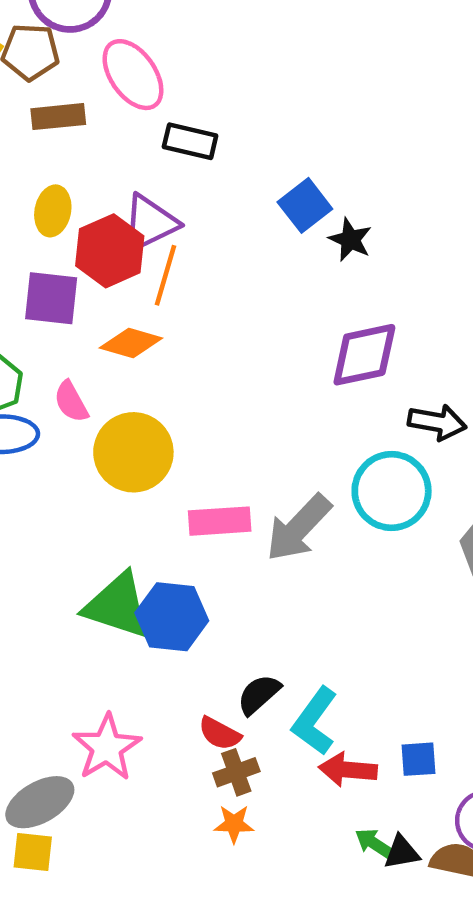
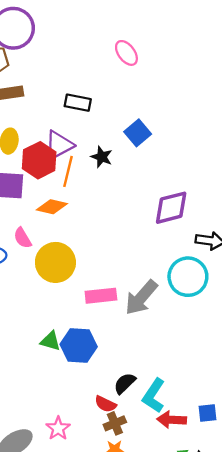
pink ellipse: (133, 75) -> (126, 53), moved, size x0.7
black star: (350, 240) -> (102, 157), moved
green triangle: (117, 606) -> (50, 341), size x0.6
pink star: (107, 747) -> (58, 428), moved, size x0.7

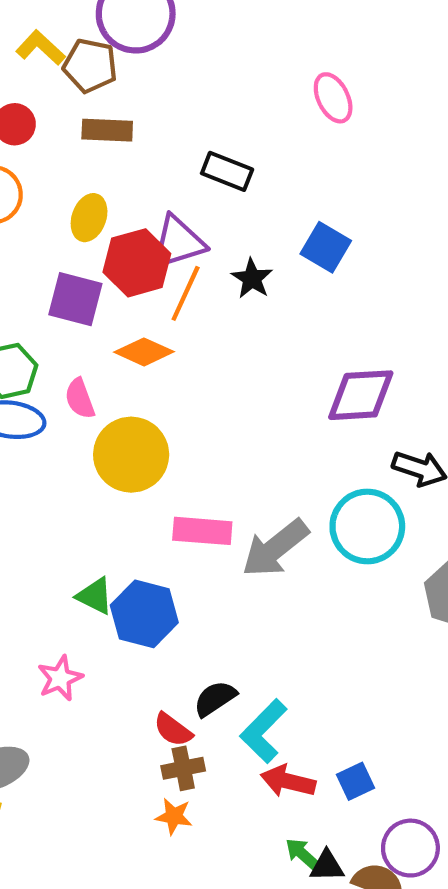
blue square: (138, 133) -> (326, 247), turned -30
blue square: (207, 413) -> (355, 781), turned -30
pink star: (58, 428) -> (60, 678), moved

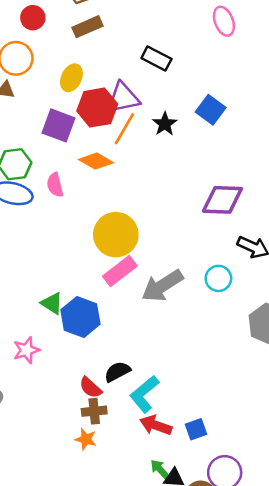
brown rectangle: (107, 130) -> (88, 27), turned -32
yellow circle: (131, 455) -> (116, 235), moved
cyan circle: (367, 526) -> (218, 278), size x0.6
pink rectangle: (202, 531) -> (120, 271), turned -48

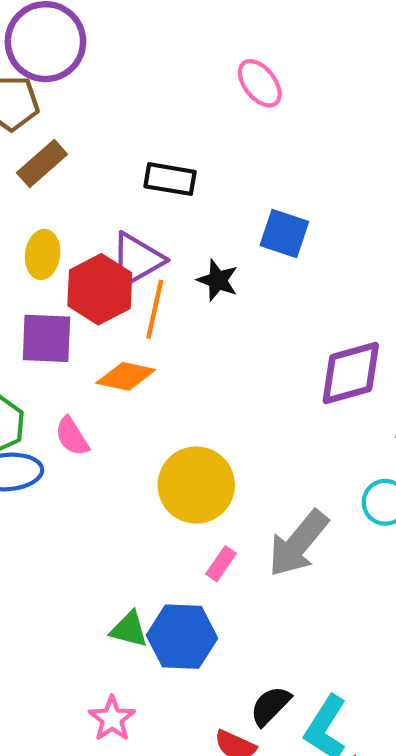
pink rectangle: (120, 271) -> (221, 564), moved, size x0.6

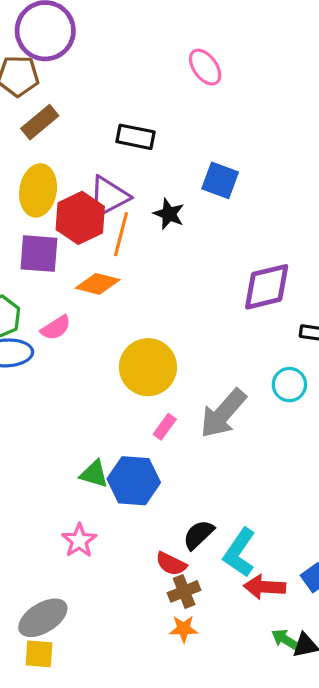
yellow ellipse: (43, 254) -> (38, 190), size x1.4
pink semicircle: (72, 436) -> (56, 328), turned -92

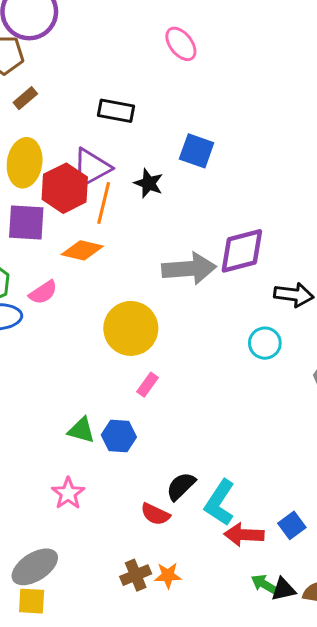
brown rectangle: (40, 122) -> (25, 98), size x0.7
gray arrow: (223, 413) -> (189, 269), moved, turned -135
blue hexagon: (134, 481) -> (119, 436), size x0.7
brown cross: (184, 591) -> (136, 575), moved

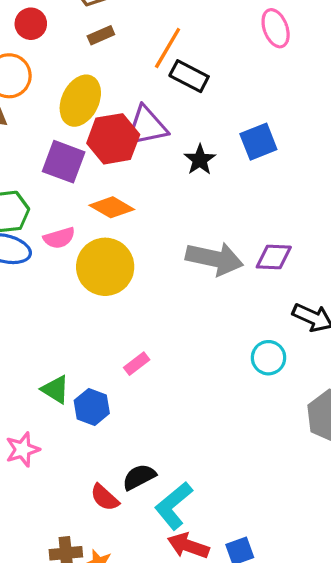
blue square: (197, 151) -> (258, 142), turned 32
orange line: (104, 203) -> (168, 48), moved
purple diamond: (242, 251) -> (274, 257), size x0.7
yellow circle: (131, 328) -> (105, 267), moved

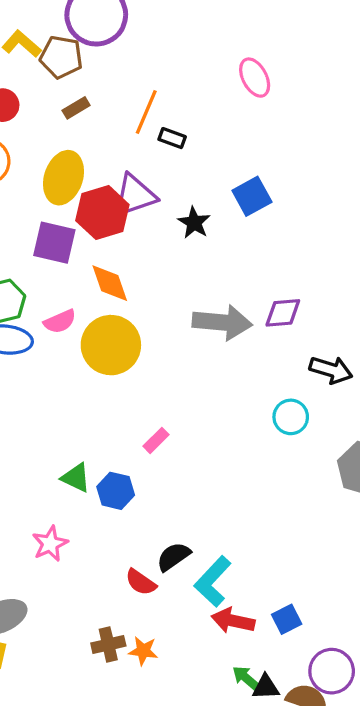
black rectangle: (189, 76) -> (172, 138), size x0.7
orange diamond: (112, 207) -> (110, 283), turned 48

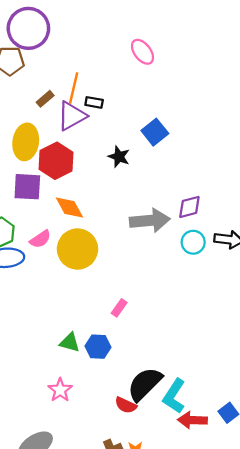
brown rectangle: (76, 108) -> (45, 99), moved
purple triangle: (135, 195) -> (72, 116), moved
cyan circle: (291, 417) -> (193, 242), moved
black semicircle: (173, 557) -> (145, 384), size x1.6

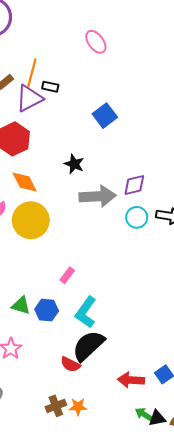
black star: (119, 157) -> (74, 164), moved
cyan L-shape: (174, 396) -> (86, 312), moved

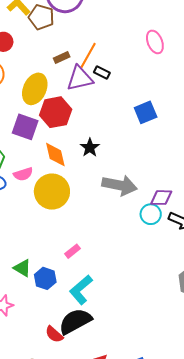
black star: (74, 164) -> (90, 148), moved
purple diamond: (134, 185) -> (161, 198), moved

